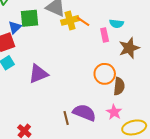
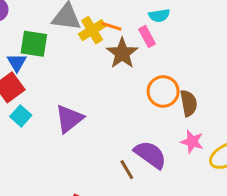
green square: (29, 18) -> (34, 44), turned 30
brown star: (129, 48) -> (122, 53), moved
purple semicircle: (84, 113) -> (150, 155), turned 30

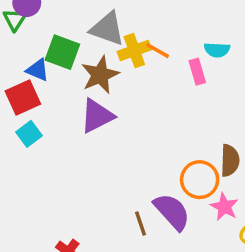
brown star: (122, 53) -> (100, 75), moved
blue triangle: (17, 62) -> (38, 70), turned -48
orange circle: (163, 91) -> (200, 180), moved
purple triangle: (69, 119) -> (97, 116), moved

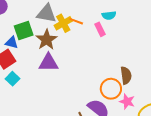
green square: (62, 52) -> (24, 31), turned -30
purple triangle: (97, 116) -> (48, 63), turned 35

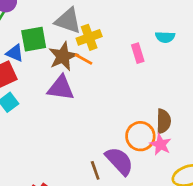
cyan semicircle: (109, 15) -> (165, 37), moved
orange line: (76, 21) -> (83, 59), moved
pink star: (127, 101) -> (161, 144), moved

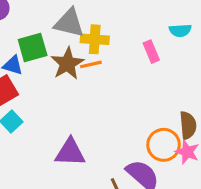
yellow cross: (89, 37) -> (95, 39), turned 30
orange line: (83, 59) -> (91, 64), turned -36
purple triangle: (61, 88) -> (70, 152), moved

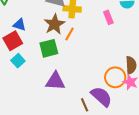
green square: (33, 48) -> (49, 48), moved
orange line: (91, 64) -> (70, 34), moved, turned -48

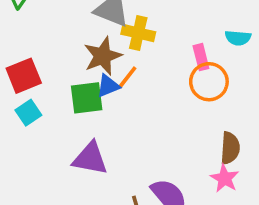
blue triangle: (19, 25) -> (108, 86), moved, turned -48
orange circle: (115, 77) -> (209, 82), moved

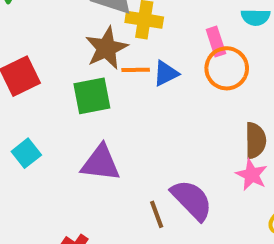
orange line: (127, 77) -> (136, 70), turned 55
blue triangle: (108, 86) -> (166, 73), moved
cyan square: (28, 113) -> (26, 153), moved

